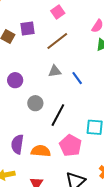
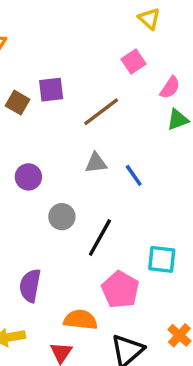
pink square: (58, 12) -> (133, 62), moved
orange semicircle: (41, 151) -> (80, 320), moved

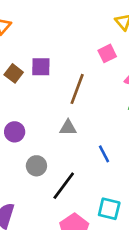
brown line: (101, 112) -> (77, 89), turned -40
blue line: (134, 175) -> (104, 154), moved

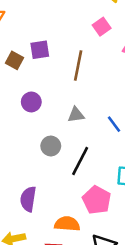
gray triangle: (68, 128) -> (76, 115), moved
purple circle: (15, 132) -> (31, 102), moved

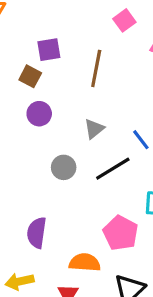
brown square: (15, 60) -> (30, 76), moved
gray triangle: (76, 115) -> (94, 129), turned -30
black line: (80, 161) -> (113, 169), moved, turned 32

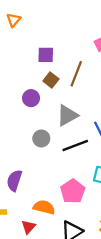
brown square: (30, 76) -> (51, 80), moved
gray triangle: (94, 129) -> (67, 115), size x1.5

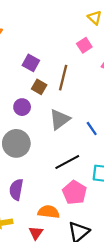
purple square: (46, 55) -> (31, 63), turned 35
gray circle: (41, 138) -> (16, 143), moved, size x1.6
black line: (75, 145) -> (67, 162), moved

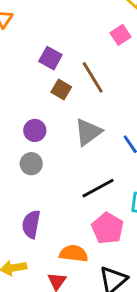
brown line: (63, 78) -> (93, 77), turned -45
purple circle: (22, 107) -> (35, 130), moved
gray circle: (16, 143) -> (31, 164), size x0.6

